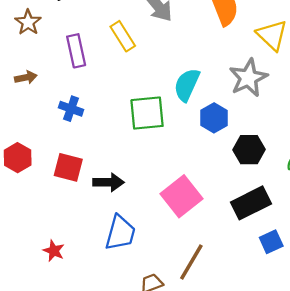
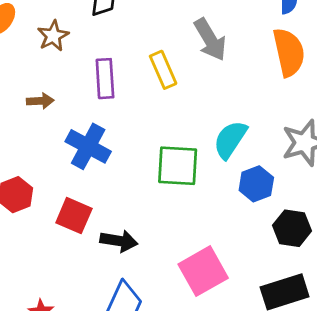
blue cross: (71, 109) -> (88, 146), size x1.5

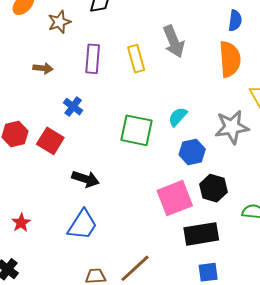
cyan semicircle: (230, 140) -> (178, 117), size x0.7
blue cross: (88, 146) -> (73, 107), size x0.6
red square: (74, 216) -> (50, 141), moved
pink square: (203, 271) -> (175, 198), moved

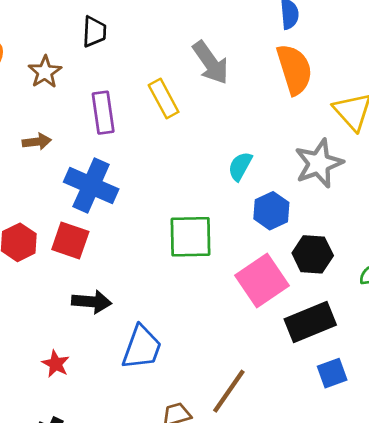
blue cross: (73, 107) -> (91, 185), size x1.8
green square: (137, 130) -> (190, 237), moved
black arrow: (86, 179) -> (92, 302), moved

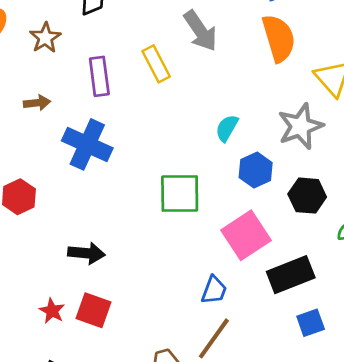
red square: (70, 240) -> (94, 310), moved
black hexagon: (313, 254) -> (307, 196), moved
blue trapezoid: (142, 347) -> (214, 290), moved, size x0.7

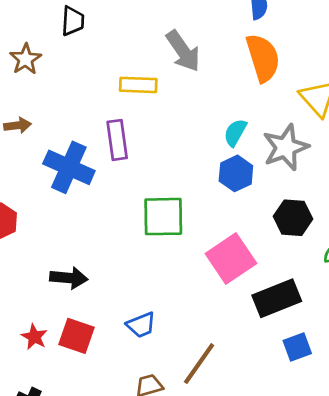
yellow rectangle: (156, 64) -> (138, 85), turned -60
purple rectangle: (99, 76) -> (117, 140), moved
cyan semicircle: (227, 128) -> (235, 133), moved
blue hexagon: (256, 170) -> (236, 173), moved
blue trapezoid: (214, 290) -> (141, 325), moved, turned 48

